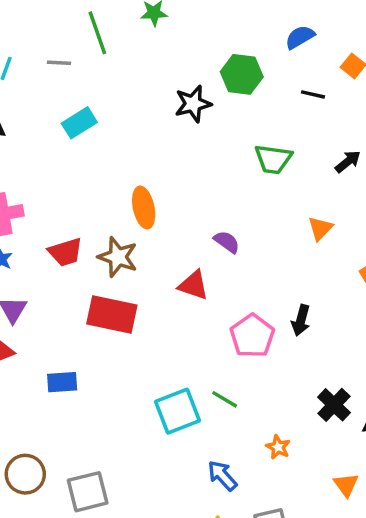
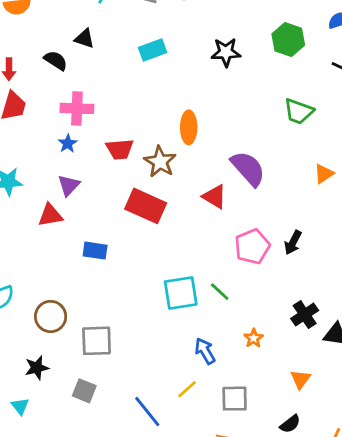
black star: (193, 104) -> (226, 52), moved
purple semicircle: (227, 242) -> (248, 168), size x1.8

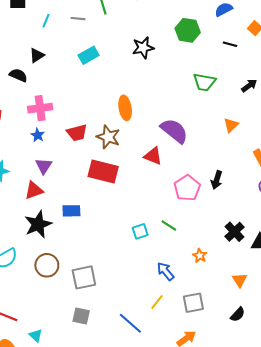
black triangle: (84, 39) -> (37, 55), turned -42
cyan square: (181, 293) -> (140, 231), size x0.6
black star: (37, 368) -> (38, 224), moved, size x1.5

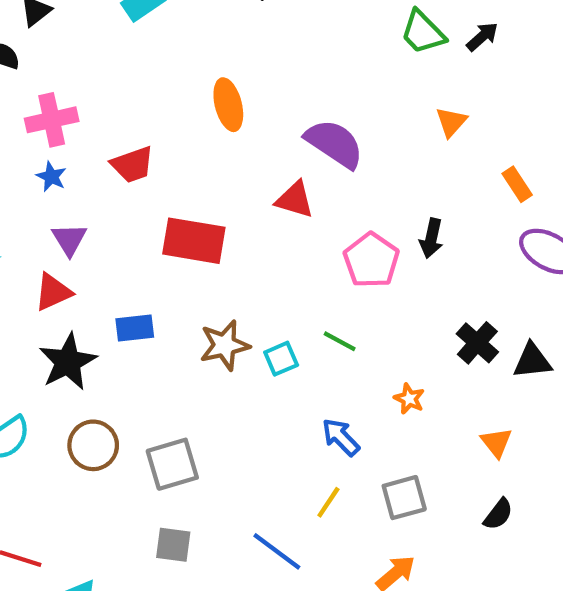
green trapezoid: (204, 82) -> (423, 32), moved, turned 40
brown star: (108, 137) -> (225, 345), moved, turned -30

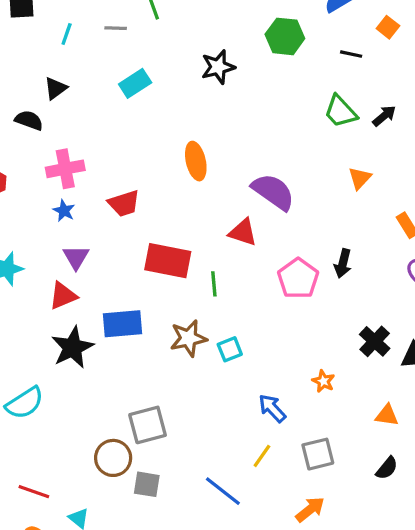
blue rectangle: (135, 328) -> (123, 324), size x1.4
green line: (340, 341) -> (214, 284), moved, turned 55
orange triangle: (496, 443) -> (387, 415), turned -45
brown circle: (93, 445) -> (113, 458), moved

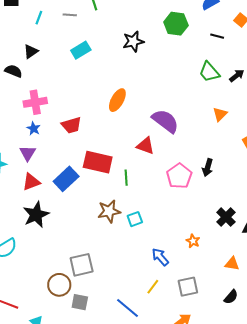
orange ellipse: (196, 161) -> (117, 100), turned 40
purple triangle: (76, 257) -> (28, 153), moved
blue rectangle: (123, 324) -> (66, 179), moved, turned -40

